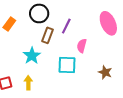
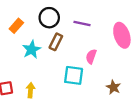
purple line: (66, 26) -> (82, 23), moved, turned 70
cyan star: (32, 56) -> (32, 50), moved

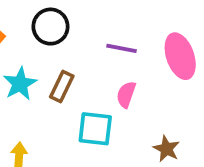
purple line: (82, 23) -> (122, 48), moved
brown rectangle: (56, 42) -> (62, 86), moved

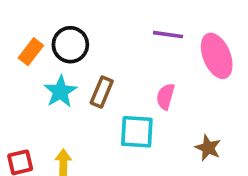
black circle: (50, 27) -> (70, 45), moved
purple line: (122, 48) -> (168, 35), moved

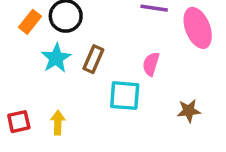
brown star: (208, 148) -> (189, 111), turned -30

